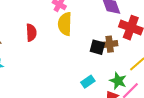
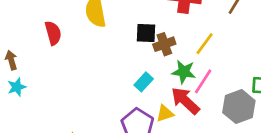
brown cross: (110, 44) -> (164, 44), moved

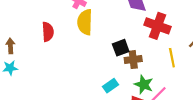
black square: (146, 33) -> (121, 48), turned -35
yellow line: (205, 44) -> (172, 58), moved, turned -60

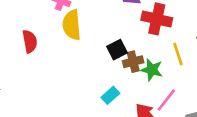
green star: (144, 85) -> (152, 70), moved

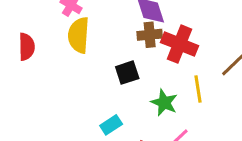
brown cross: (133, 62) -> (150, 35), moved

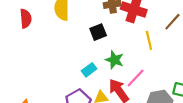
green star: (164, 103) -> (114, 60), moved

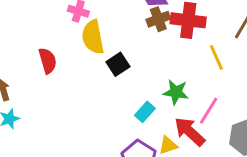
black square: (98, 32) -> (118, 64), moved

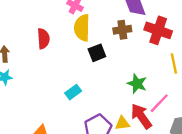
brown cross: (158, 19) -> (122, 30), moved
cyan rectangle: (145, 112) -> (73, 92), moved

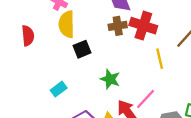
brown cross: (122, 30) -> (118, 26), moved
green star: (137, 84) -> (110, 79), moved

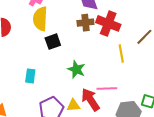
cyan rectangle: (59, 89) -> (30, 76), turned -48
pink line: (146, 99) -> (107, 89), turned 42

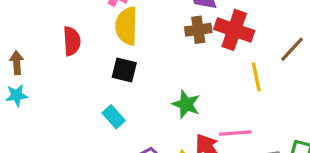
black square: (53, 42) -> (124, 70), moved, turned 35
cyan rectangle: (30, 76) -> (114, 117), turned -48

